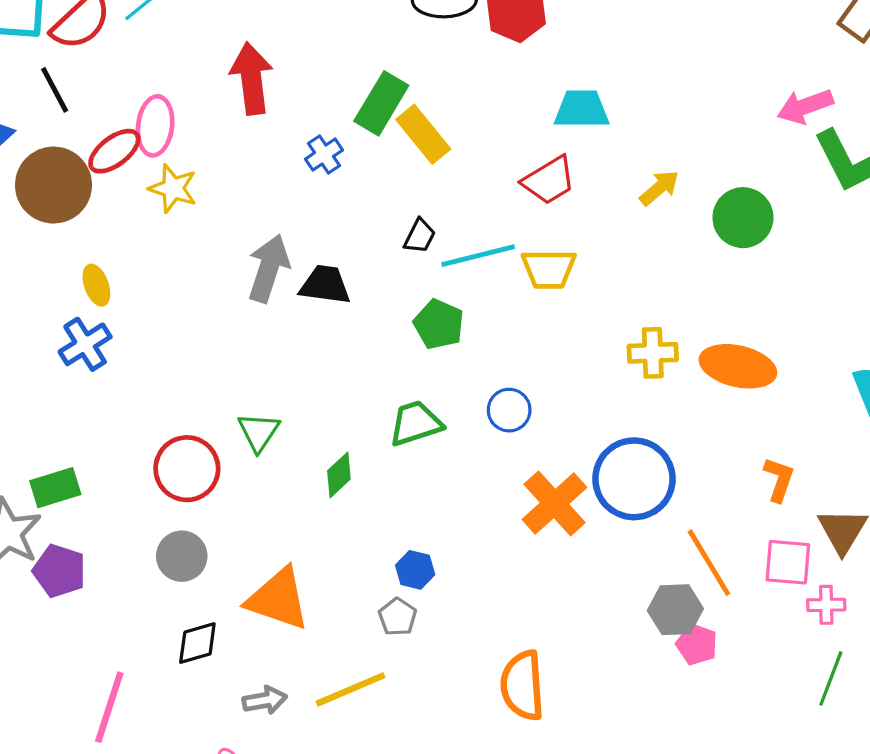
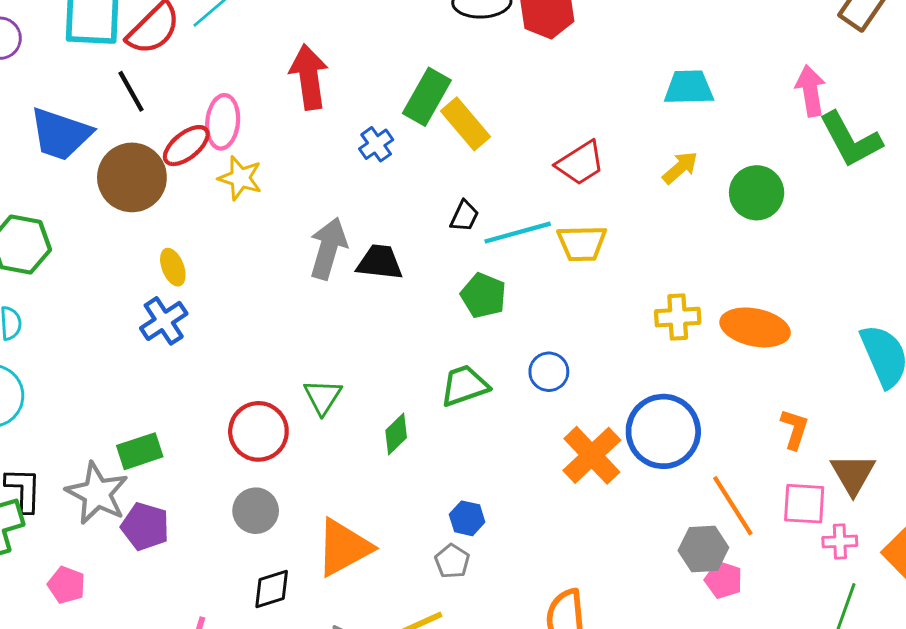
pink arrow: (805, 106) -> (811, 91), turned 102
cyan trapezoid: (582, 109) -> (689, 88), moved
orange triangle: (278, 599) -> (344, 547), turned -46

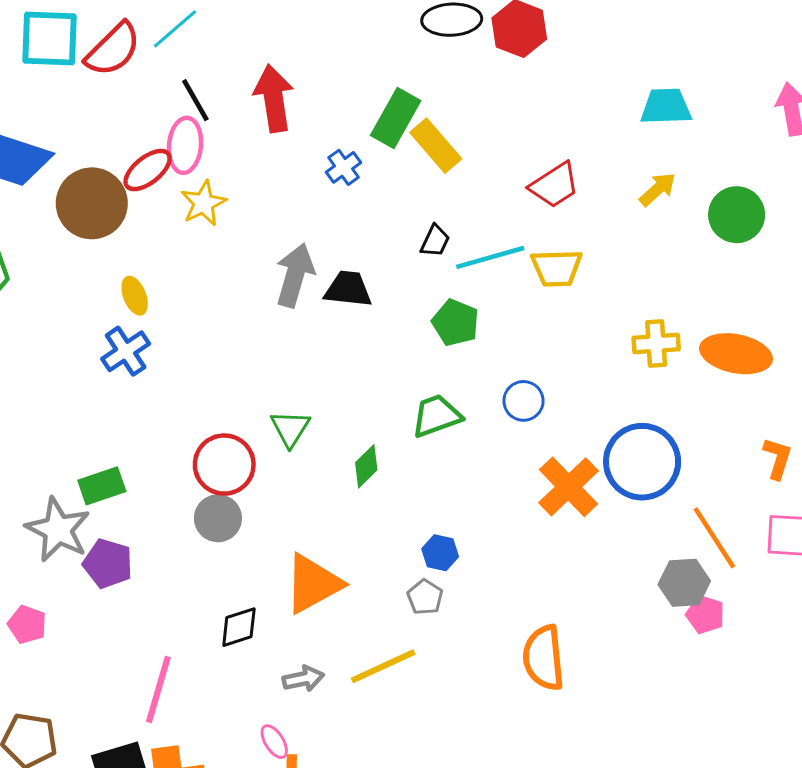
black line: (131, 91) -> (195, 100), moved
yellow star: (240, 178) -> (203, 203), turned 30
gray circle: (256, 511) -> (218, 518), moved

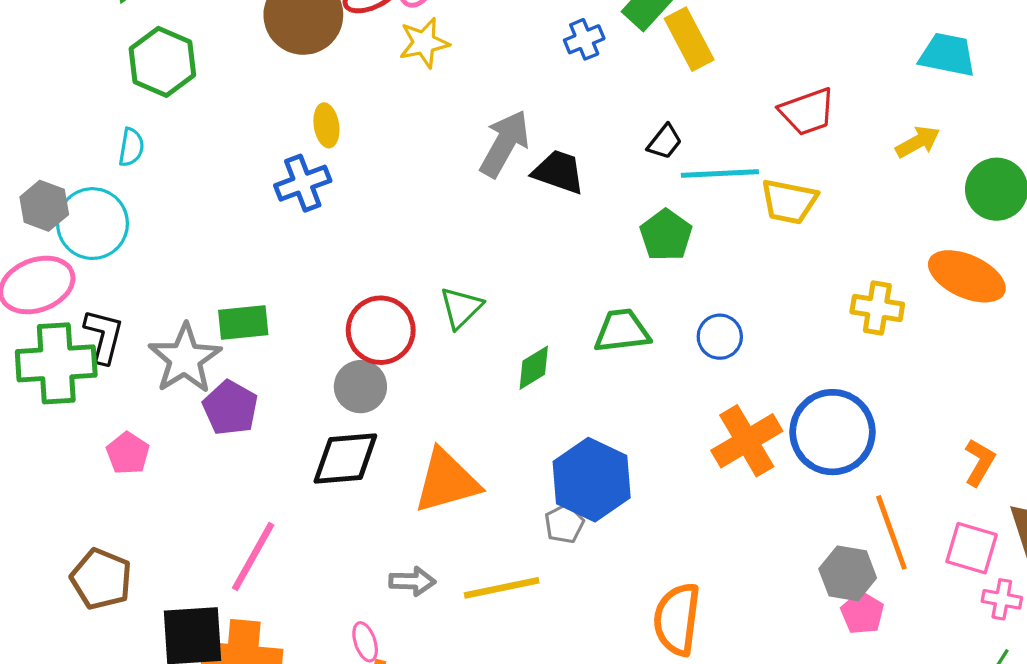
orange ellipse: (736, 354) -> (967, 276), moved
blue hexagon: (440, 553) -> (592, 480), size x2.0
black diamond: (239, 627) -> (345, 458), moved, size x1.4

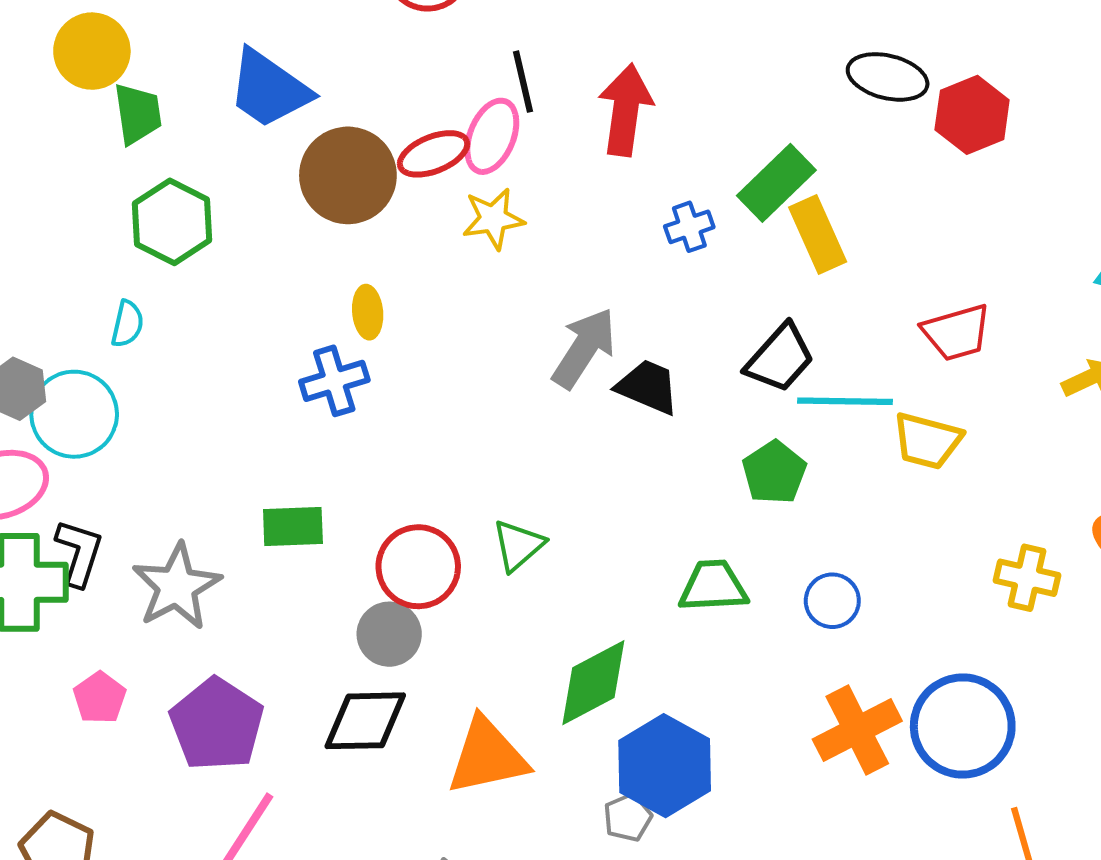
black trapezoid: (665, 142) -> (780, 358), size x1.6
green rectangle: (243, 322) -> (293, 527), moved
green diamond: (534, 368) -> (593, 683), moved, size x1.6
purple pentagon: (230, 408) -> (217, 724), moved, size x1.4

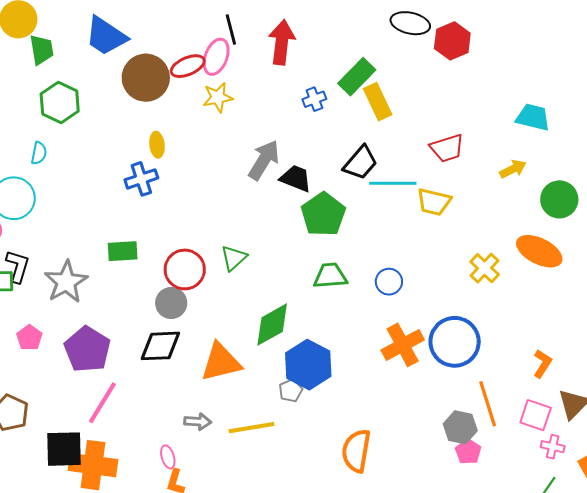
green pentagon: (774, 472) -> (323, 214), moved, size x1.4
yellow cross: (1027, 578) -> (485, 268), turned 32

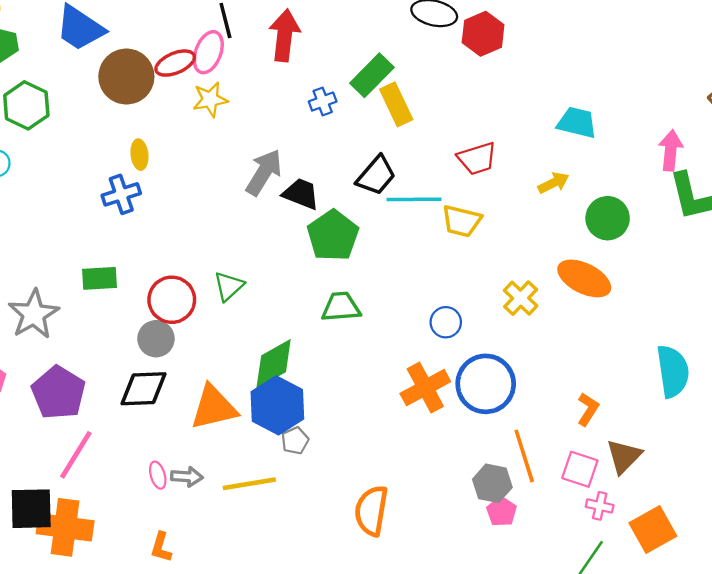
blue circle: (389, 282) -> (446, 322), moved
blue hexagon: (308, 365) -> (277, 405), moved
pink ellipse: (168, 457) -> (158, 475), moved

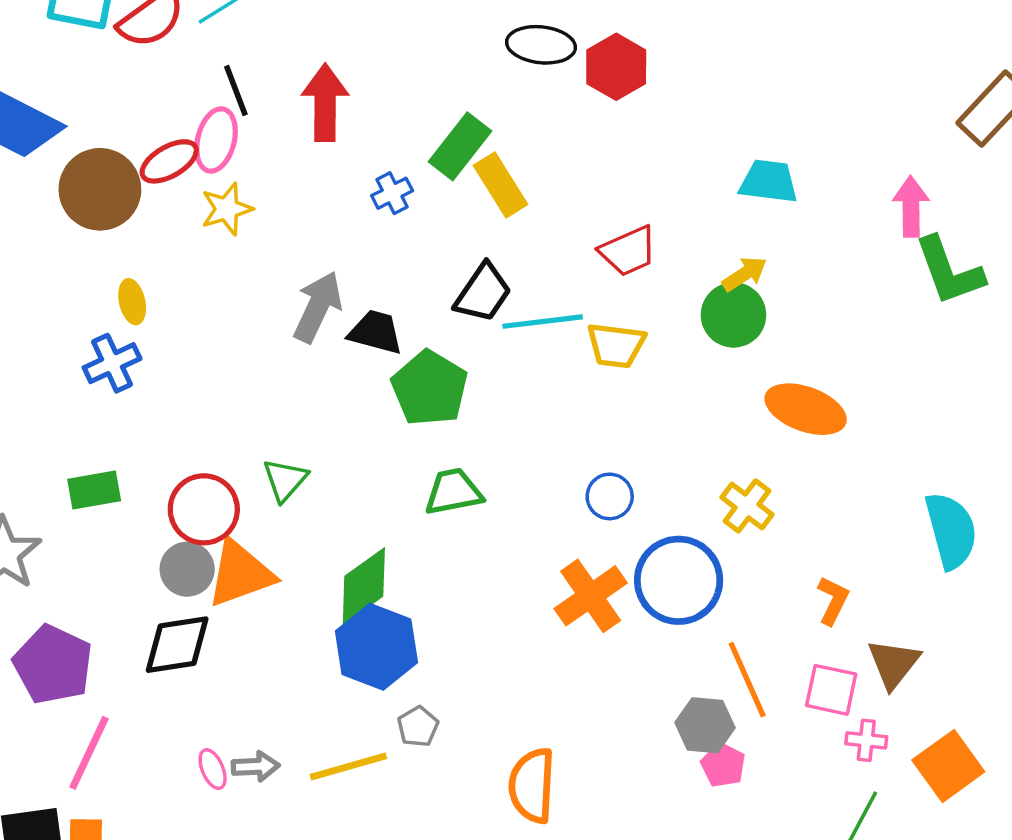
green circle: (608, 218) -> (733, 315), moved
yellow cross: (521, 298) -> (747, 506), moved
orange triangle: (214, 407) -> (240, 574), moved
gray pentagon: (295, 441) -> (418, 727), moved

